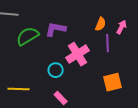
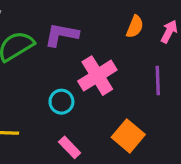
purple line: (108, 43) -> (158, 80), moved
orange square: (113, 82) -> (128, 136), moved, turned -36

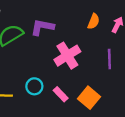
cyan circle: (61, 102) -> (34, 86), moved
pink rectangle: (70, 147) -> (61, 94), moved

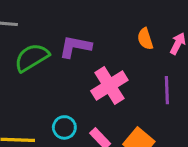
orange semicircle: (94, 21) -> (145, 39), turned 140

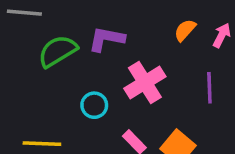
orange semicircle: (145, 39) -> (185, 30), turned 60
cyan circle: (64, 127) -> (94, 105), moved

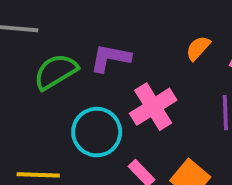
cyan circle: (94, 105) -> (97, 132), size x1.6

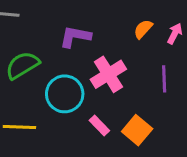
green semicircle: (56, 72) -> (22, 65), moved

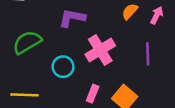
cyan circle: (65, 94) -> (63, 67), size x0.7
pink rectangle: (99, 126) -> (93, 94), turned 66

